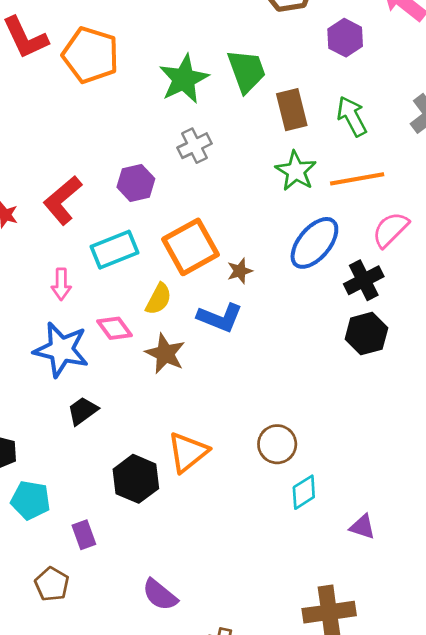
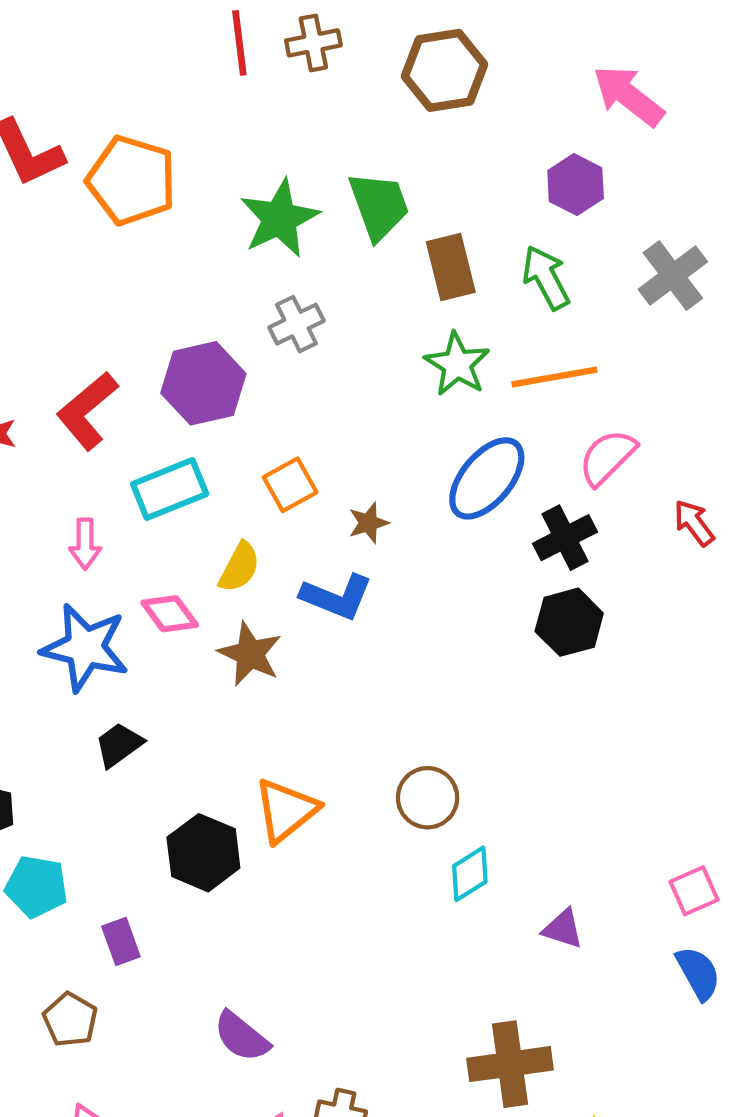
purple hexagon: (345, 38) -> (576, 185), moved
purple hexagon: (136, 183) -> (203, 383), size x1.4
orange square: (191, 247) -> (290, 485), size x0.6

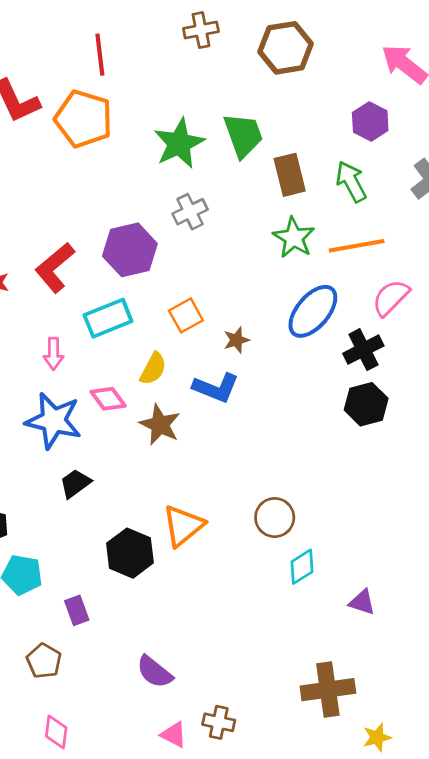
red line: (239, 43) -> (100, 55), moved

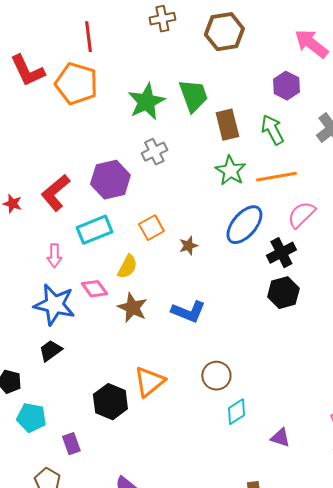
blue L-shape: (216, 388) -> (188, 312), moved
black trapezoid: (75, 483) -> (50, 351), moved

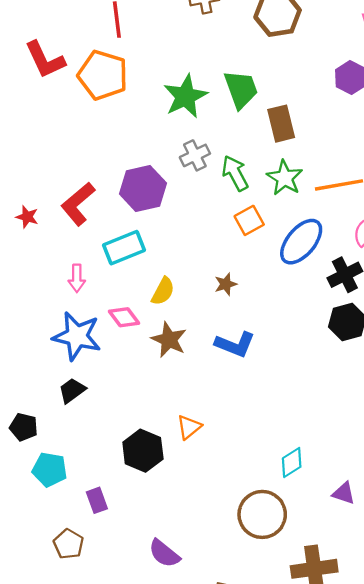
green arrow: (272, 130) -> (235, 173), moved
orange square: (151, 228) -> (249, 220), moved
brown star: (188, 246) -> (226, 284), moved
brown circle: (216, 376) -> (262, 514), moved, size x1.4
orange triangle: (149, 382) -> (189, 427), size x0.7

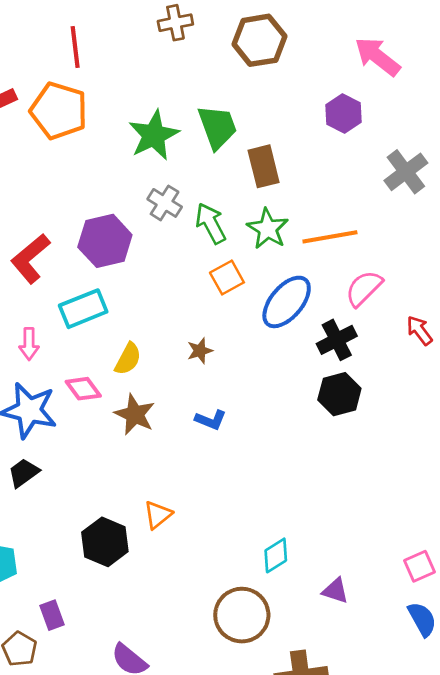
gray cross: (195, 155) -> (165, 203), turned -32
blue L-shape: (235, 344) -> (211, 420), size x0.7
purple rectangle: (97, 500) -> (52, 615), moved

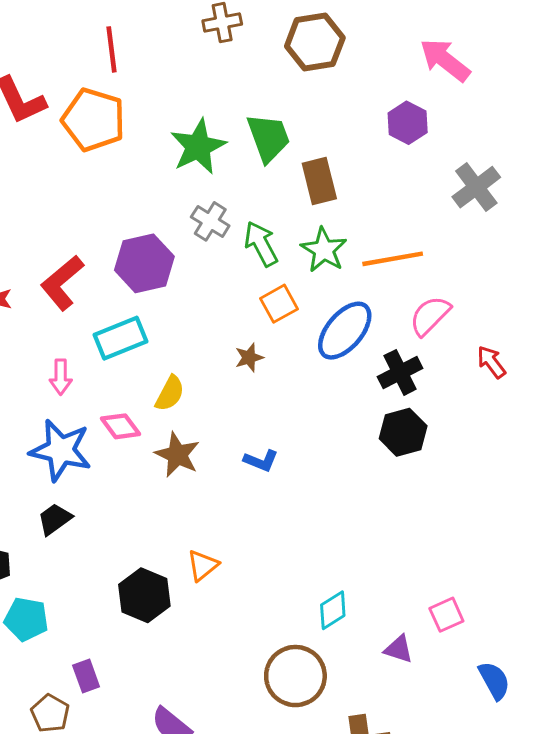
brown star: (200, 351) -> (249, 358), moved
pink square: (419, 566) -> (446, 615), moved

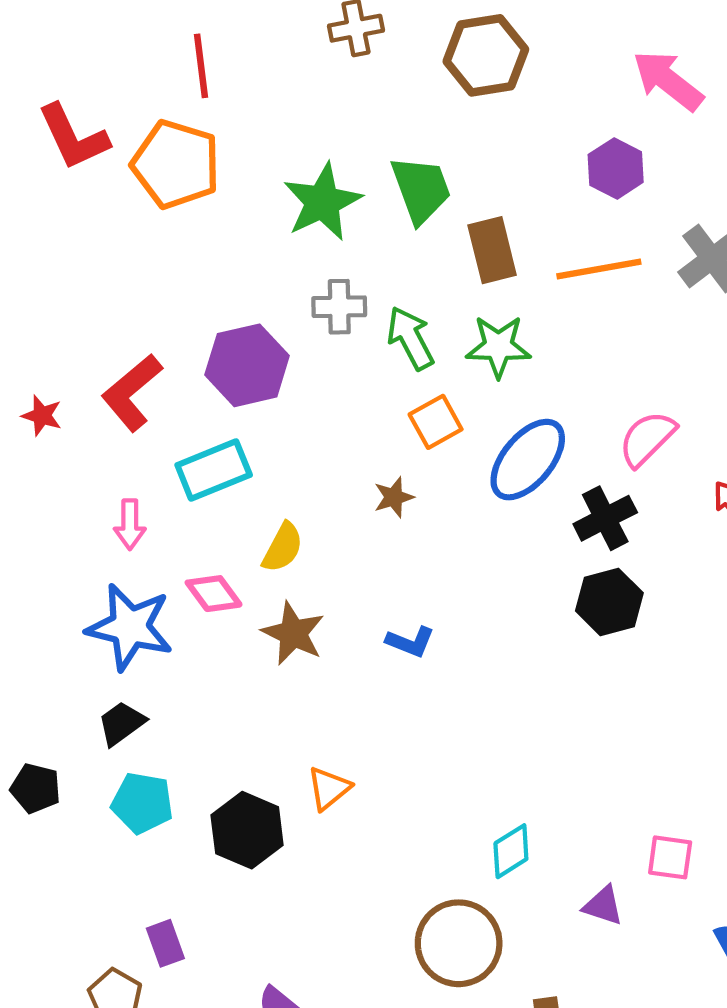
gray cross: (210, 221) -> (339, 307), turned -33
green star: (324, 250) -> (498, 346), turned -30
orange line: (393, 259) -> (599, 269), moved
pink square: (446, 615) -> (670, 857), turned 32
cyan pentagon: (26, 619) -> (142, 803), moved

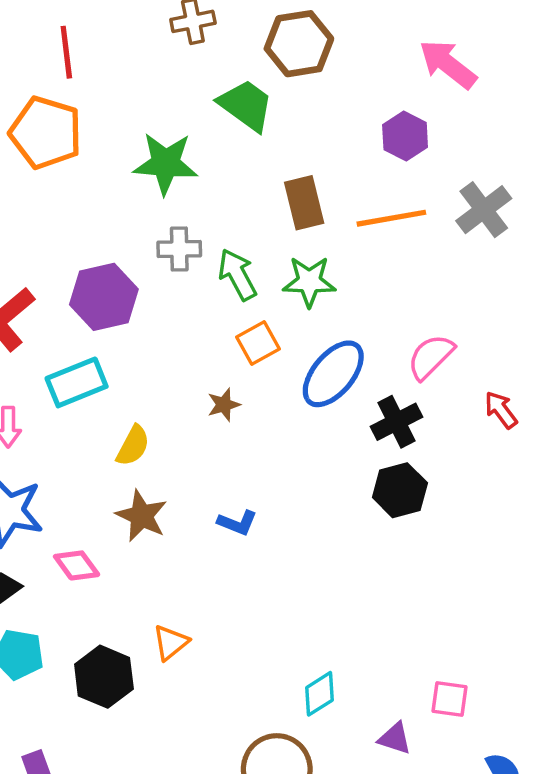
green trapezoid: (421, 189) -> (246, 105), moved, turned -34
green star: (322, 202) -> (166, 163), turned 30
pink diamond: (214, 594) -> (77, 565), moved

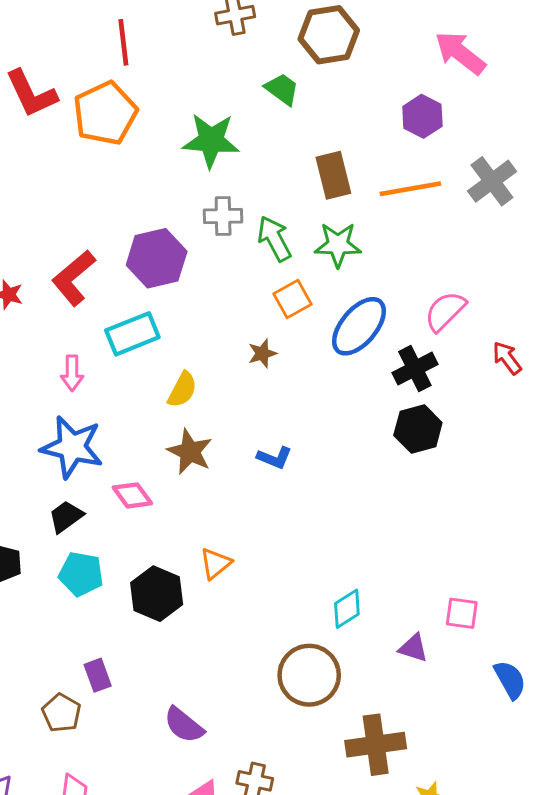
green trapezoid: (246, 105) -> (282, 89), size x0.7
orange pentagon: (46, 133) -> (105, 113), turned 30

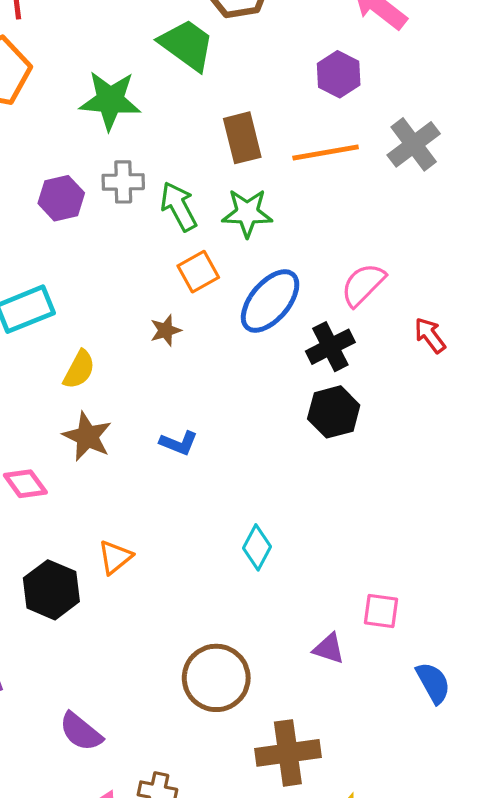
green trapezoid: (282, 89) -> (187, 45), size x1.5
purple hexagon: (157, 258) -> (61, 198), moved, size x0.7
cyan diamond: (347, 609) -> (257, 547), moved, turned -30

